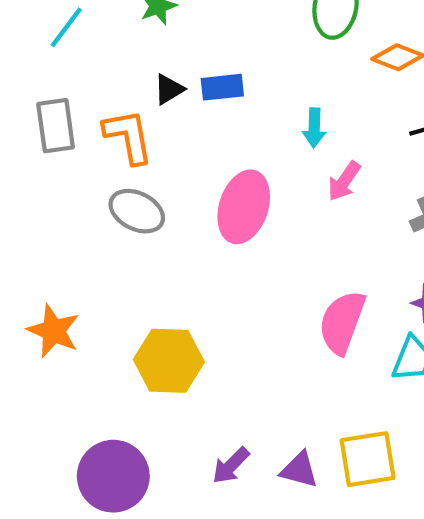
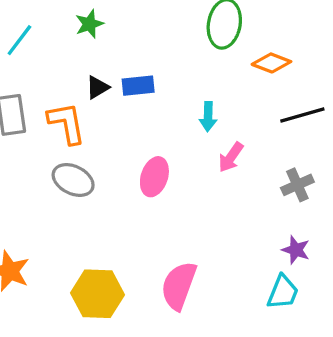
pink ellipse: (244, 207) -> (154, 177), size x0.7
pink semicircle: (342, 322) -> (179, 286), moved

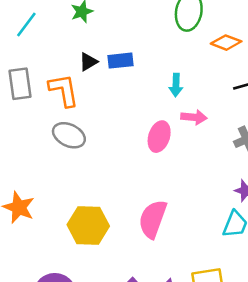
pink arrow: (231, 157) -> (194, 117), turned -120
pink ellipse: (154, 177) -> (159, 137), moved

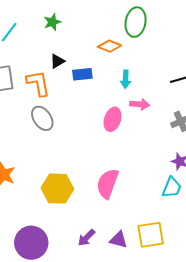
orange diamond: (226, 43) -> (109, 46), moved
blue rectangle: (120, 61) -> (82, 74), moved
gray ellipse: (69, 135) -> (42, 118), turned 30

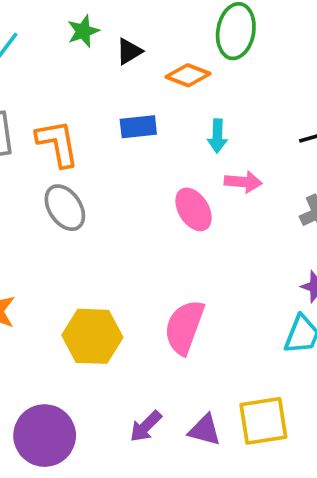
black triangle: (57, 61) -> (129, 51), moved
pink ellipse: (112, 119) -> (194, 209), turned -50

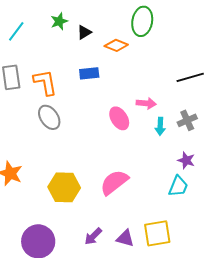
cyan arrow: (217, 136) -> (160, 126), moved
pink semicircle: (184, 327) -> (114, 182), turned 32

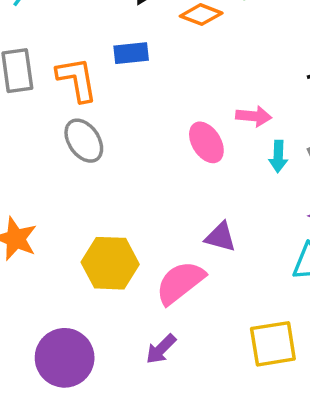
blue rectangle: (89, 73) -> (131, 53), moved
pink semicircle: (114, 182) -> (180, 282), moved
purple triangle: (125, 238) -> (220, 237), moved

